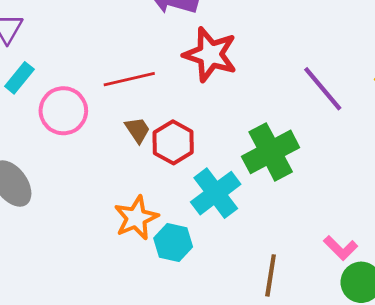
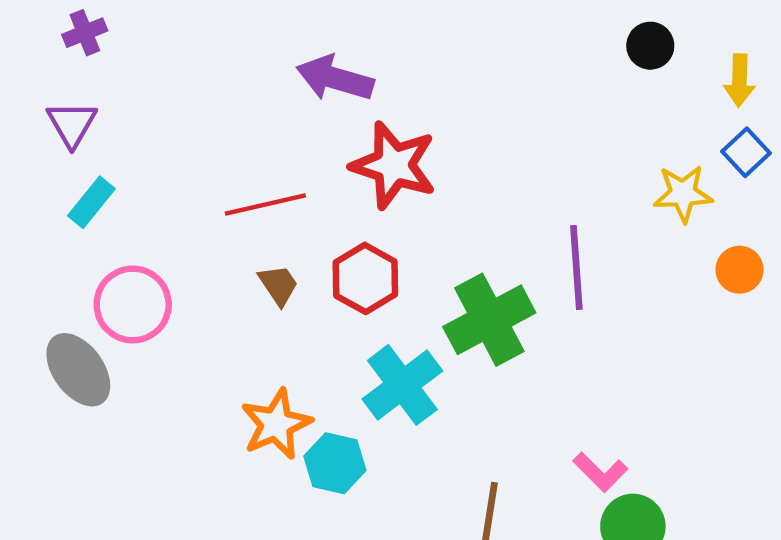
purple line: (323, 89) -> (576, 268), moved, turned 36
pink circle: (63, 111) -> (133, 304), moved
red hexagon: (173, 142) -> (365, 278), moved

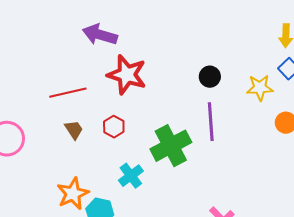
black circle: (650, 46) -> (210, 77), moved
red hexagon: (365, 278) -> (114, 127), size x0.7
cyan cross: (402, 385) -> (131, 176), size x0.7

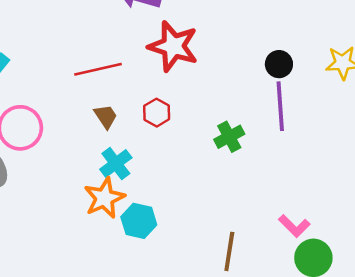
black circle: (210, 77) -> (279, 64), moved
green cross: (171, 146) -> (229, 137), size x0.6
cyan cross: (131, 176) -> (116, 164), moved

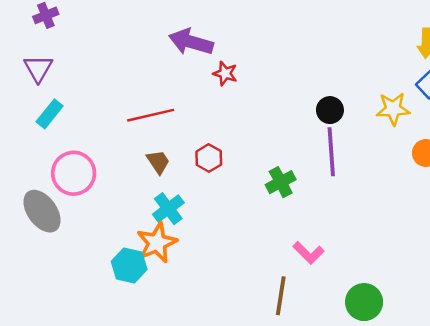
red star: (173, 46) -> (225, 73), moved, size x0.5
cyan hexagon: (139, 221) -> (129, 265), moved
pink L-shape: (294, 226) -> (308, 253), moved

